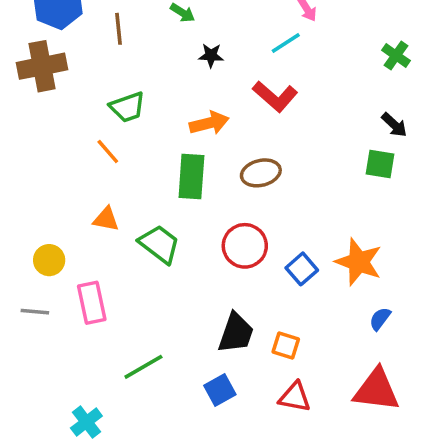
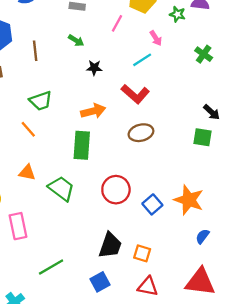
green cross: (396, 55) -> (204, 54), moved
brown ellipse: (261, 173) -> (141, 133), moved

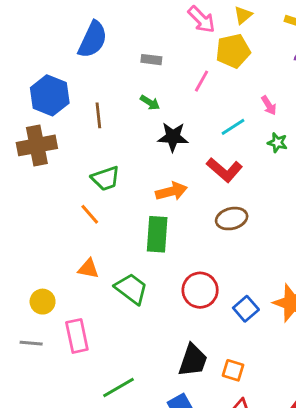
green star: (177, 14) -> (277, 143), moved
pink arrow: (156, 38) -> (269, 105), moved
black star: (94, 68) -> (173, 137), size x1.5

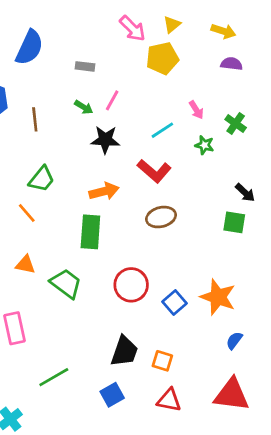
pink line: (202, 81) -> (112, 100), moved
green trapezoid: (106, 178) -> (42, 179), turned -32

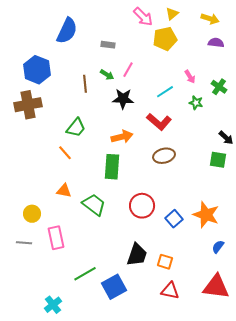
brown line: (35, 119) -> (85, 84), moved
blue square: (112, 395) -> (114, 287), moved, size x1.4

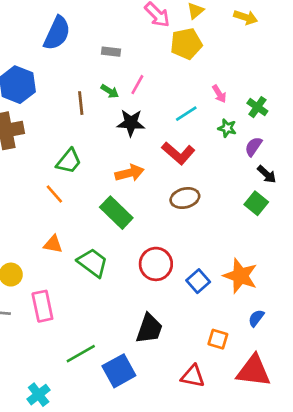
purple semicircle: (216, 43) -> (254, 147), moved, turned -63
green square: (218, 160) -> (256, 203), turned 30
green rectangle: (112, 167) -> (116, 213), turned -50
orange square: (165, 262) -> (218, 339), moved

